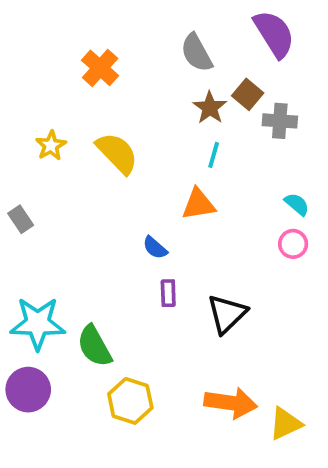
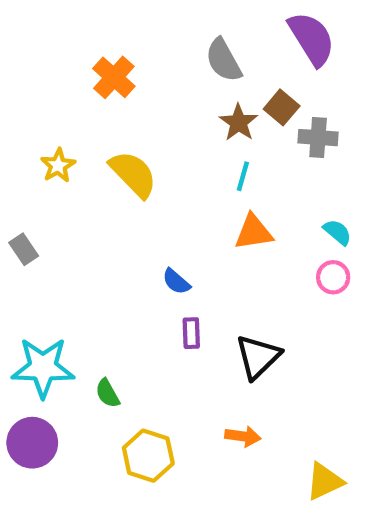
orange triangle: (198, 204) -> (254, 232), moved
green semicircle: (94, 346) -> (107, 393), size x0.6
orange arrow: (231, 403) -> (243, 436), moved, size x0.6

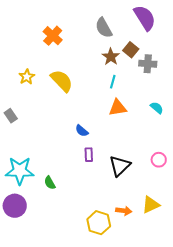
pink circle: (333, 277) -> (159, 160), moved
orange arrow: (243, 436) -> (124, 211), moved
yellow hexagon: (148, 456) -> (99, 223), moved
yellow triangle: (325, 481) -> (151, 205), moved

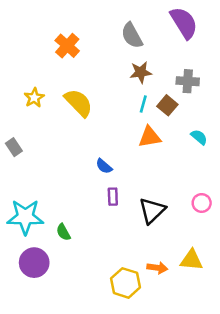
brown square: (131, 50) -> (167, 105), moved
brown star: (111, 57) -> (141, 72), turned 30
yellow triangle: (151, 205) -> (191, 260), turned 30
purple circle: (15, 206) -> (34, 263), moved

